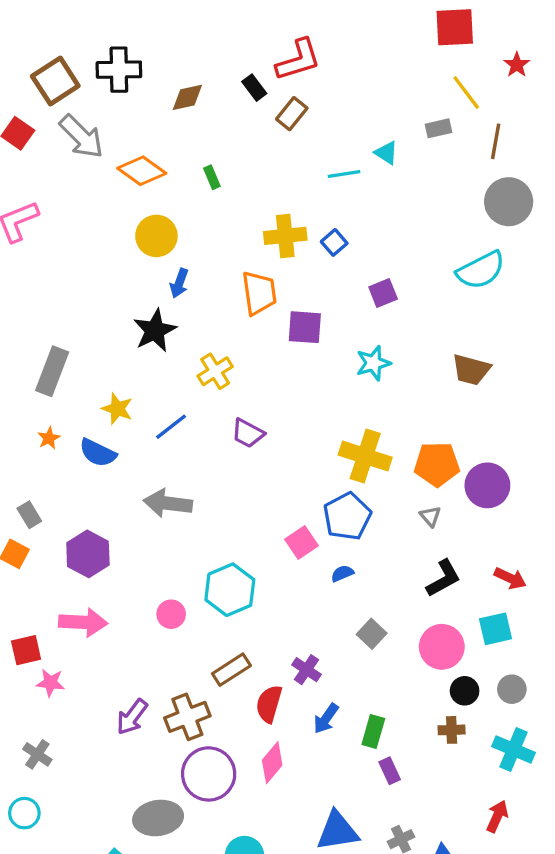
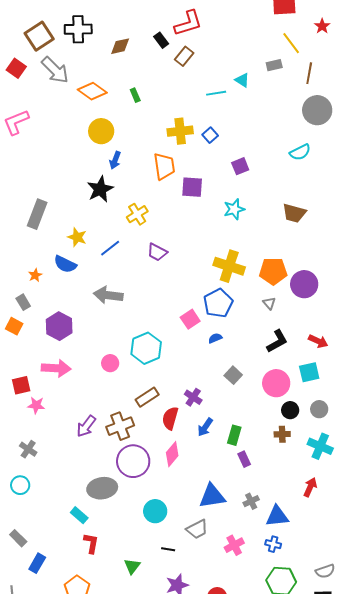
cyan semicircle: (481, 270) -> (300, 152), size x0.7
orange star: (49, 438) -> (35, 275), moved

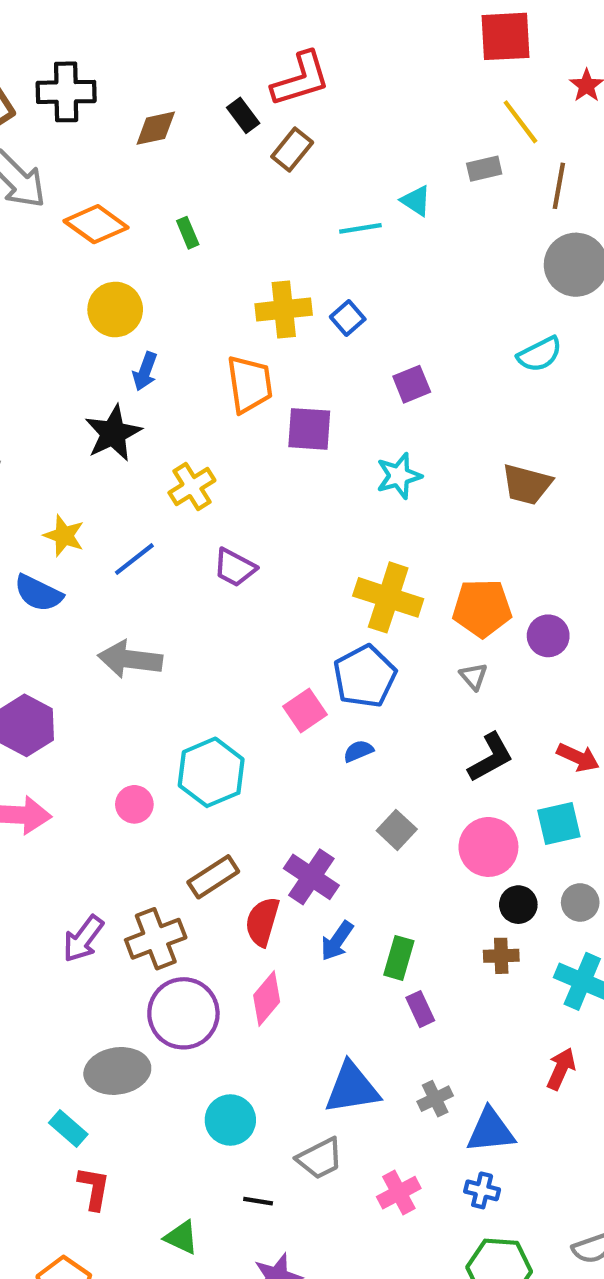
purple circle: (304, 284) -> (548, 636), size x0.7
purple cross: (193, 397) -> (311, 877), size x1.4
green triangle: (132, 566) -> (181, 1237), turned -42

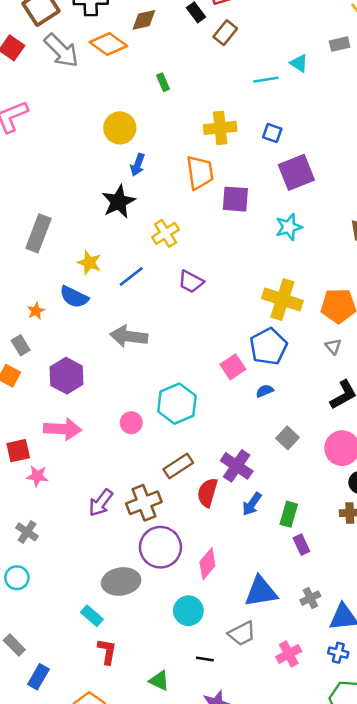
orange diamond: (96, 224) -> (108, 44), moved
blue square: (348, 318) -> (272, 133), moved, turned -30
purple square: (412, 384) -> (296, 172), size x1.6
pink diamond: (267, 998) -> (207, 564), moved

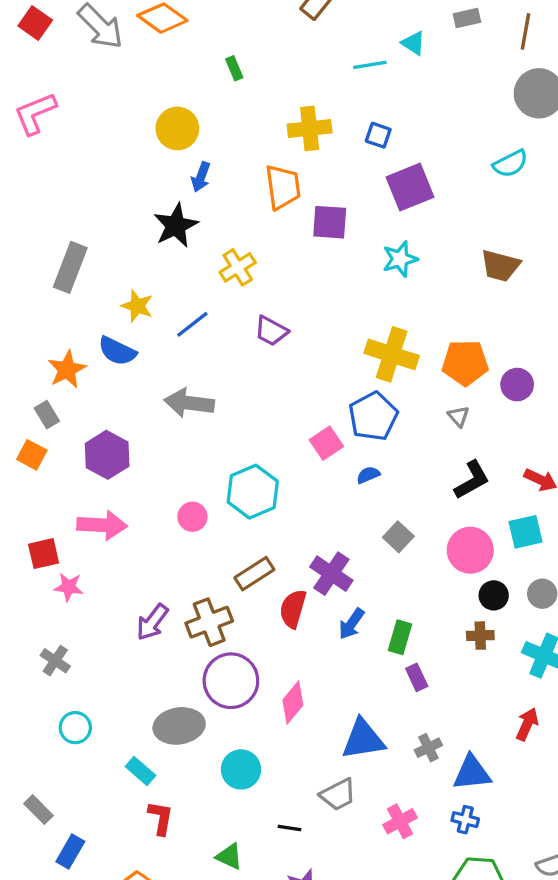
orange star: (36, 311) -> (67, 369), size x1.6
cyan circle: (17, 578) -> (75, 728), moved
cyan circle: (188, 611) -> (241, 769), moved

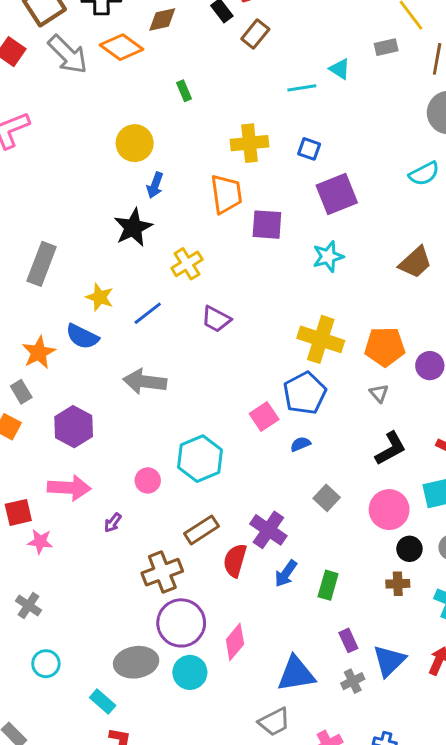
brown trapezoid: (500, 266) -> (415, 262), turned -57
purple arrow: (152, 622) -> (113, 523), moved, size x0.6
purple rectangle: (417, 677) -> (348, 640), moved
cyan circle: (241, 769) -> (190, 672), moved
blue triangle: (472, 773) -> (389, 661), moved, turned -39

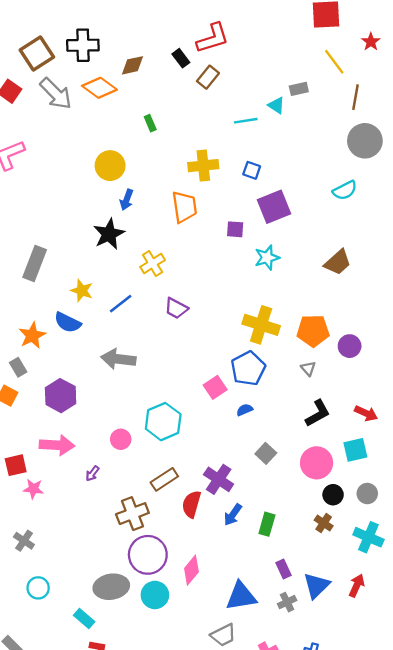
gray rectangle: (386, 47) -> (299, 89), moved
purple square: (267, 225) -> (235, 229), moved, size x0.7
brown cross: (398, 584) -> (324, 523), turned 36

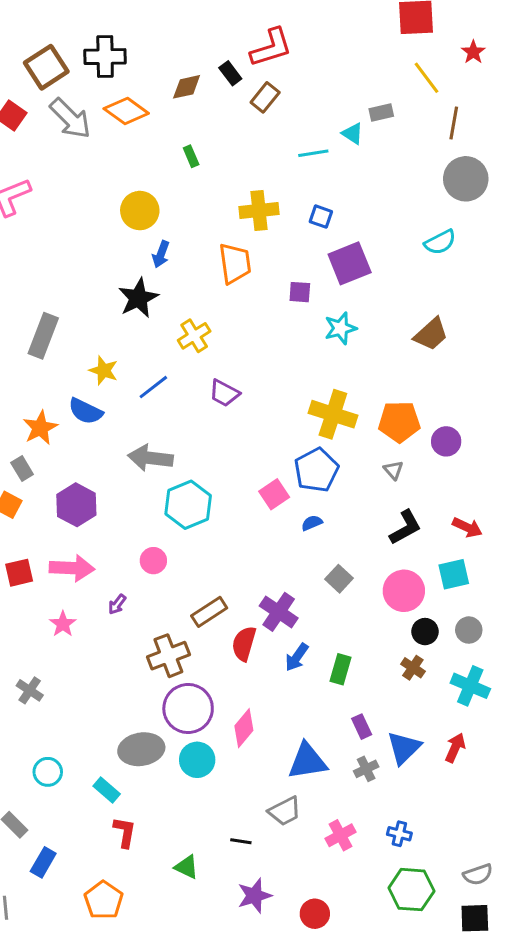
brown diamond: (132, 65) -> (187, 87), moved
cyan hexagon: (163, 422) -> (188, 505), moved
red square: (16, 465) -> (19, 573), moved
pink star: (33, 489) -> (63, 624), moved, turned 30
cyan circle: (38, 588) -> (48, 772), moved

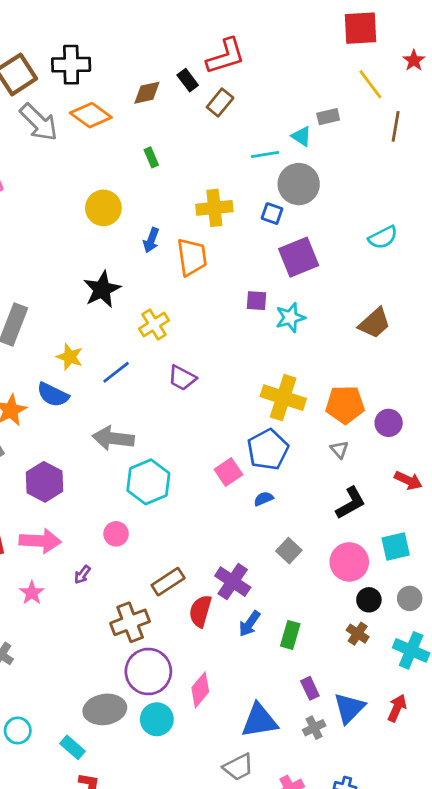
gray circle: (466, 179) -> (299, 184), moved
blue arrow: (161, 254) -> (151, 240), moved
purple square: (300, 292) -> (257, 301), moved
red arrow: (467, 527) -> (408, 480), moved

